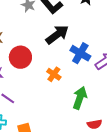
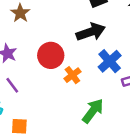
red circle: (20, 57) -> (51, 55), moved

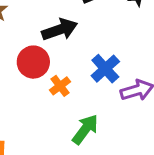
black arrow: (91, 32) -> (60, 30), moved

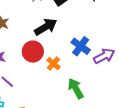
green arrow: (85, 129) -> (76, 88), turned -55

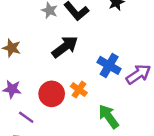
red circle: (33, 52) -> (52, 94), moved

